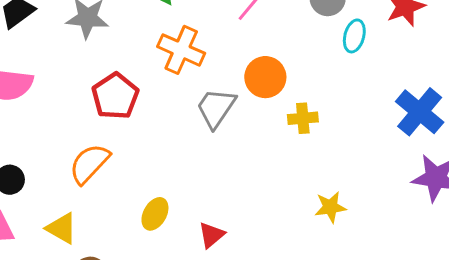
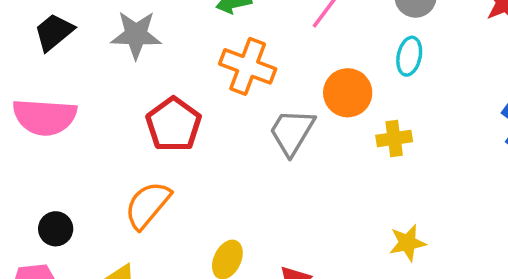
cyan ellipse: (354, 36) -> (409, 56), moved
yellow star: (330, 207) -> (407, 243), moved

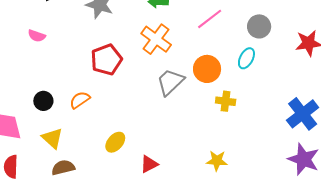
pink semicircle: (45, 117) -> (37, 36), size x0.5
orange semicircle: (148, 205) -> (80, 100), size x0.7
black circle: (56, 229) -> (43, 101), moved

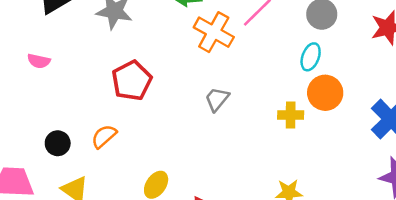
orange cross: (156, 39) -> (214, 32), moved
orange circle: (207, 69) -> (325, 93), moved
gray trapezoid: (170, 82) -> (217, 99), size x0.7

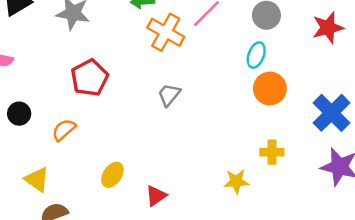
yellow cross: (291, 115) -> (272, 152), moved
black circle: (58, 143) -> (19, 114), moved

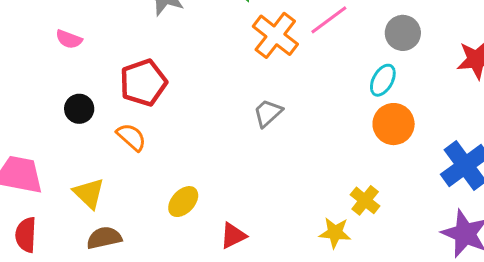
red pentagon: (90, 78) -> (143, 83), moved
orange semicircle: (64, 130) -> (131, 137), turned 75
yellow cross: (272, 152) -> (365, 200), moved, turned 30

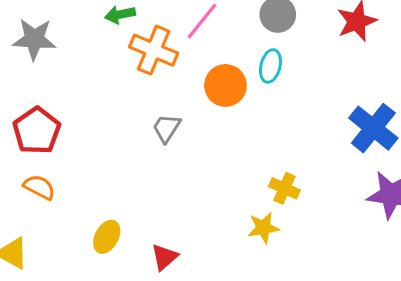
orange circle: (394, 124) -> (225, 85), moved

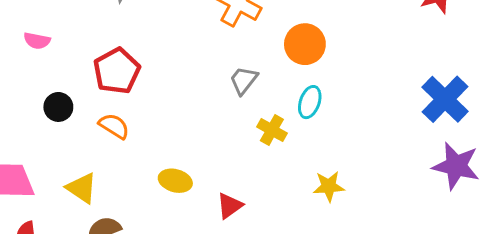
cyan ellipse: (270, 66) -> (310, 102), moved
yellow cross: (284, 188) -> (272, 130), moved
yellow ellipse: (107, 237) -> (175, 181), turned 72

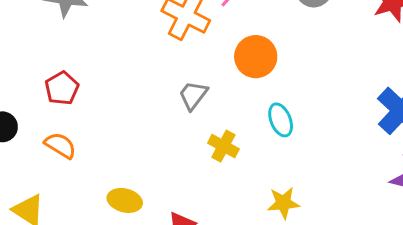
red pentagon: (117, 71) -> (62, 88), size x0.7
cyan ellipse: (310, 102) -> (281, 120), moved, turned -40

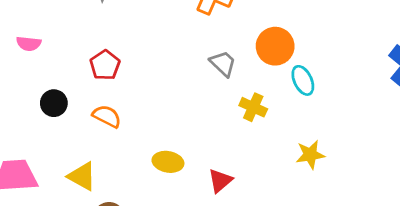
orange circle: (256, 57) -> (275, 46), moved
gray trapezoid: (193, 95) -> (223, 64), turned 100

